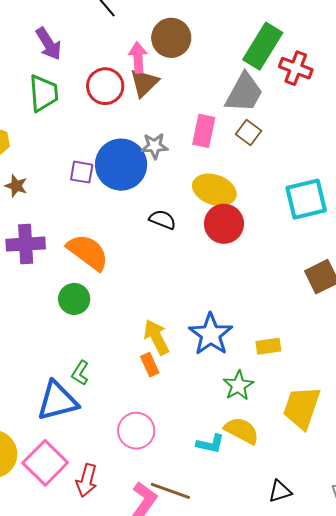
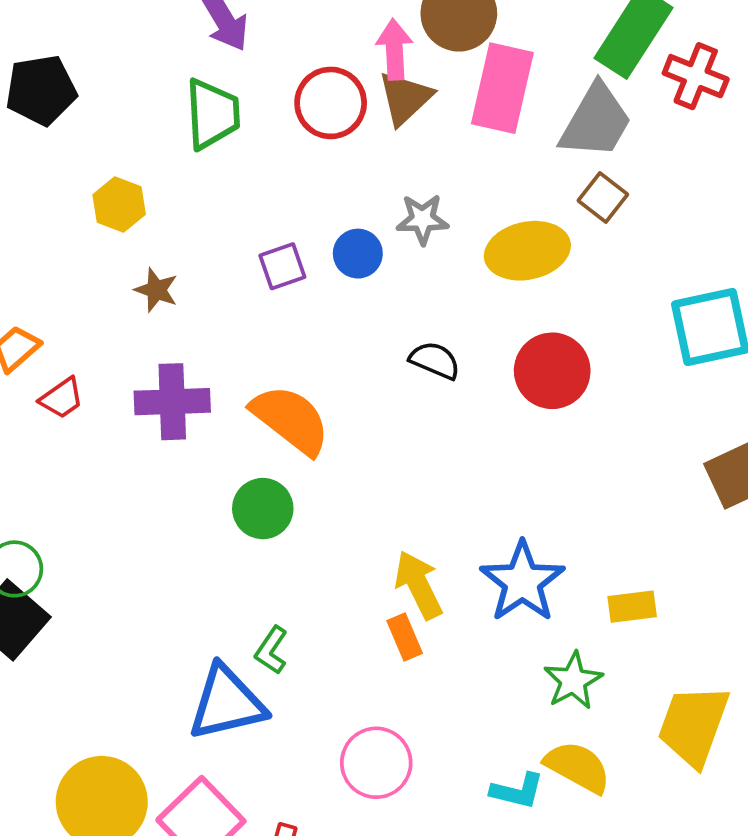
pink rectangle: (204, 131) -> (502, 88), moved, size x1.4
blue circle: (121, 165) -> (358, 254), size x0.5
purple square: (82, 172) -> (282, 266), turned -30
yellow ellipse: (214, 190) -> (527, 251), moved, turned -33

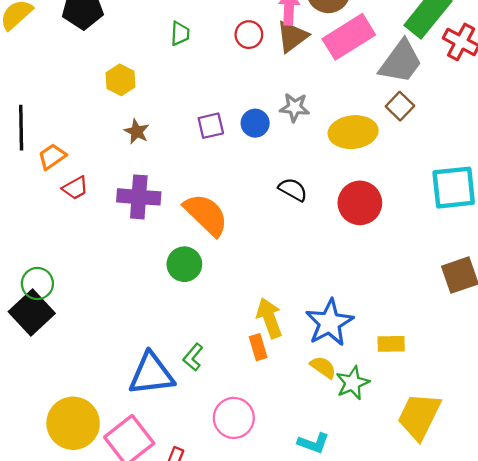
pink rectangle: (502, 88) -> (349, 37), turned 39
red circle: (331, 103) -> (249, 35), size x0.7
green trapezoid: (212, 114) -> (180, 34), size x0.6
green L-shape: (271, 650) -> (193, 357), moved
yellow semicircle: (578, 767) -> (323, 367), moved, size x0.7

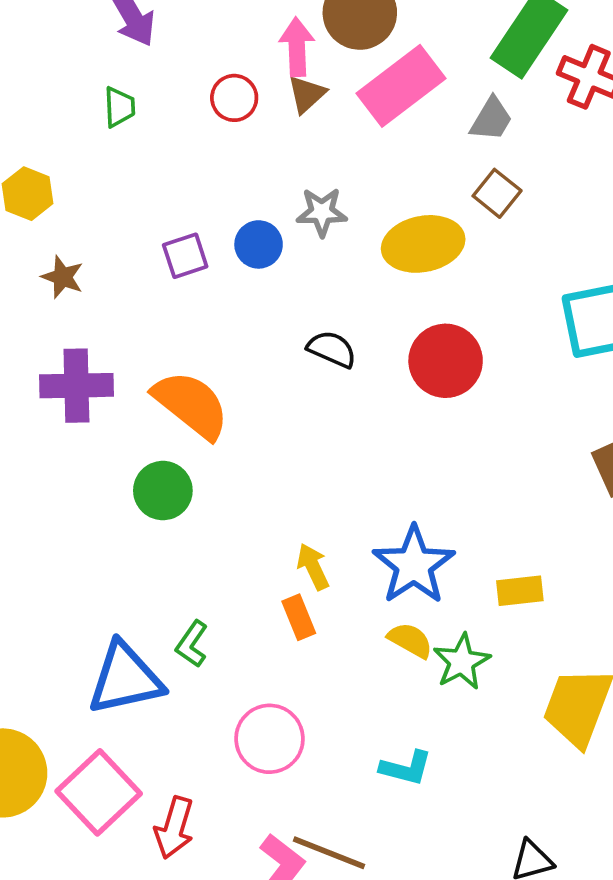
brown triangle: (292, 36) -> (307, 94), size x0.7
gray trapezoid: (401, 62) -> (491, 119), size x0.6
yellow arrow: (269, 318) -> (313, 567), size x0.7

